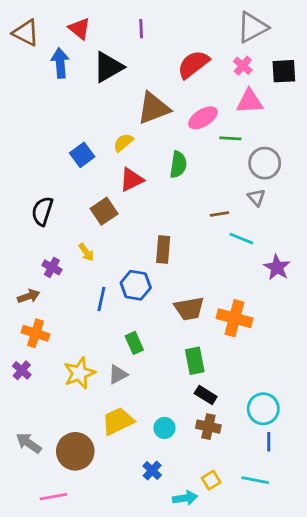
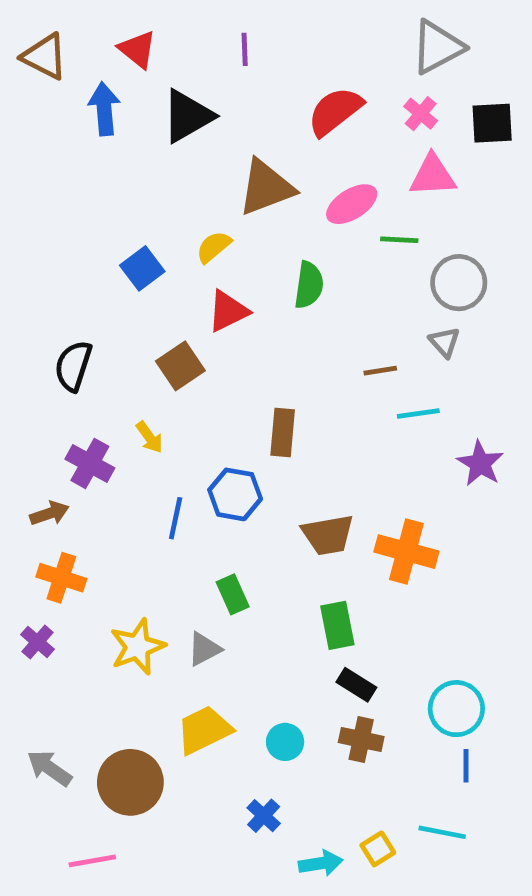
cyan line: (241, 239) -> (418, 413), turned -30
purple cross: (52, 267) -> (90, 463), size x1.4
yellow square: (211, 480) -> (378, 849), moved

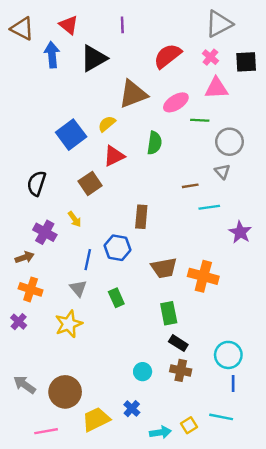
blue square: (142, 268) -> (71, 135), size x1.4
gray triangle: (204, 649) -> (78, 288), moved, turned -42
yellow trapezoid: (204, 730) -> (96, 419), moved

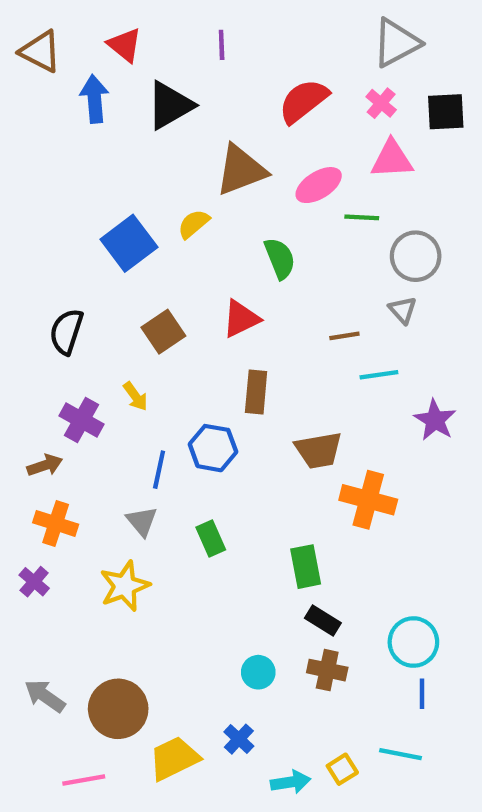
green semicircle: (154, 143) -> (280, 258), turned -30
red triangle: (114, 156) -> (241, 319), moved
brown trapezoid: (164, 268) -> (319, 450), moved

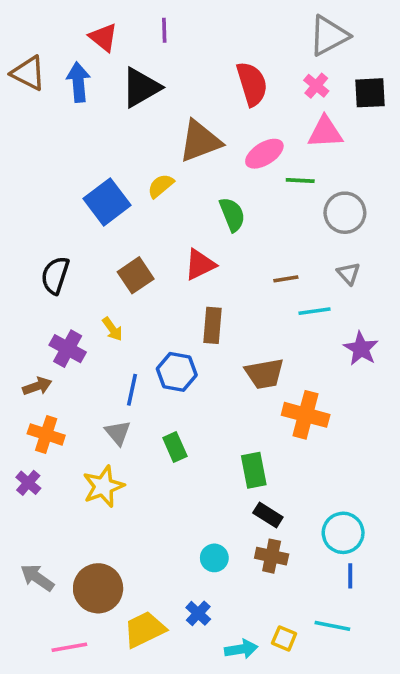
purple line: (222, 45) -> (164, 30), moved
brown triangle: (41, 51) -> (28, 73), moved
red semicircle: (304, 101) -> (252, 84), turned 111
gray triangle: (403, 310) -> (348, 274), moved
yellow square: (342, 769) -> (284, 638), turned -35

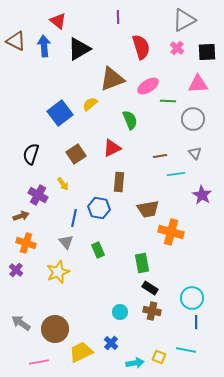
purple line: (164, 30) -> (118, 17), moved
pink triangle: (325, 132) -> (198, 84), moved

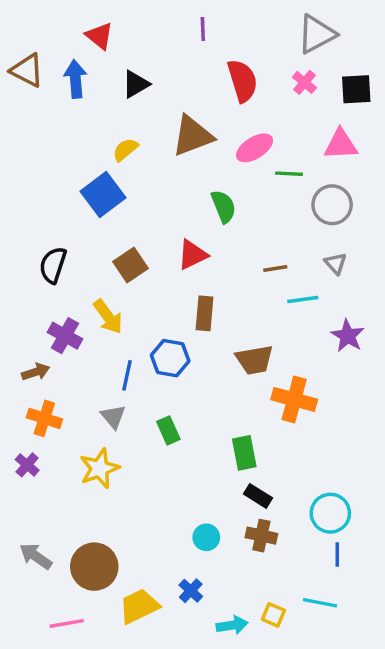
black triangle: (79, 49) -> (136, 84), size x0.7
yellow semicircle: (90, 104) -> (125, 150), moved
yellow arrow: (63, 184) -> (108, 317), size x1.5

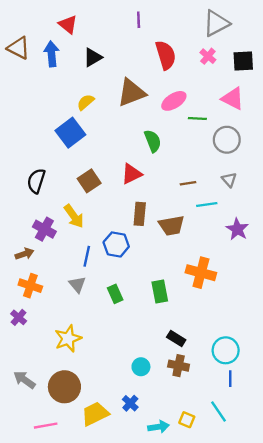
pink triangle: (341, 144) -> (233, 99), turned 30
brown trapezoid: (255, 360) -> (171, 226), moved
green rectangle: (244, 453) -> (160, 291), moved
yellow star: (99, 468) -> (68, 339), moved
cyan line: (320, 603) -> (219, 411), turned 45

